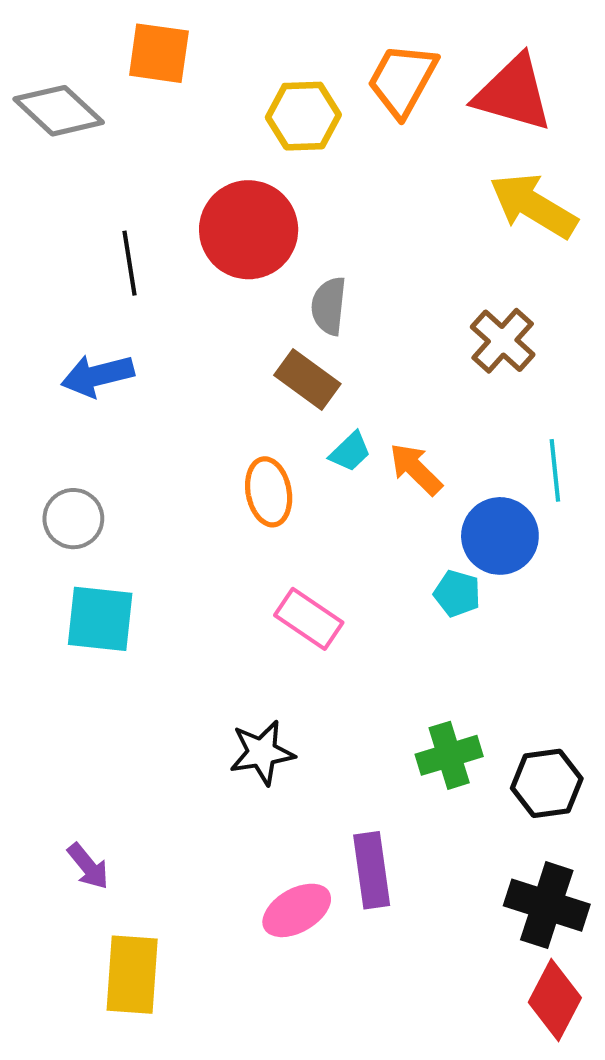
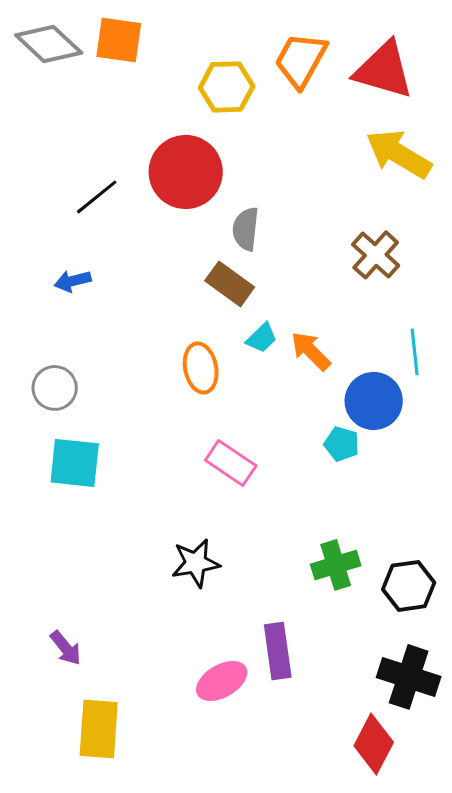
gray diamond: (59, 111) -> (49, 44), moved
black line: (130, 263) -> (97, 197), turned 60
blue arrow: (97, 376) -> (73, 281), size x0.7
red diamond: (555, 1000) -> (374, 744), moved

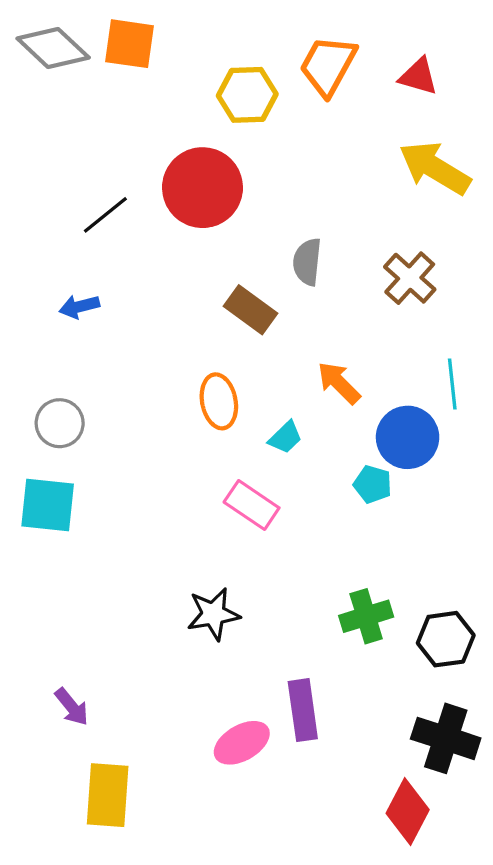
red triangle: (384, 70) -> (418, 76), size x0.6
gray semicircle: (246, 229) -> (307, 262), moved
cyan trapezoid: (262, 338) -> (285, 437), moved
cyan square: (75, 463) -> (48, 505), moved

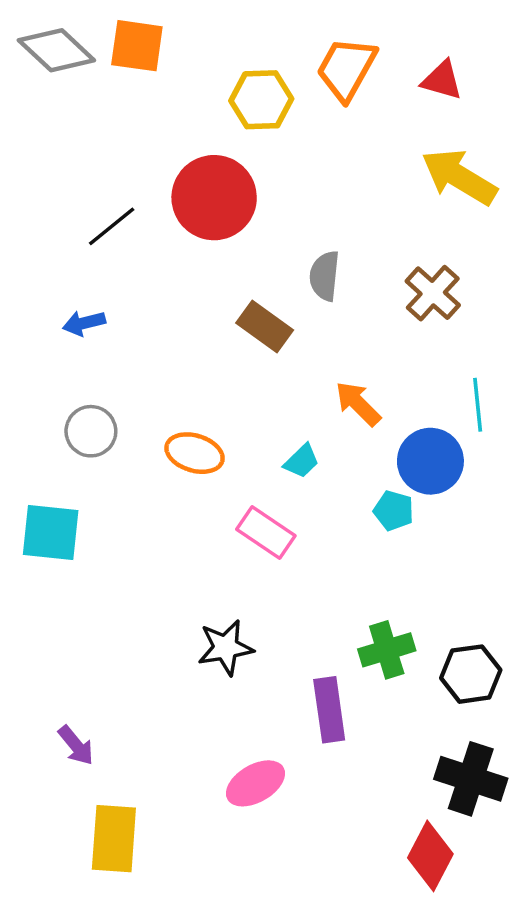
orange ellipse: (219, 401) -> (195, 453), moved, turned -62
gray circle: (60, 423) -> (91, 431), moved
purple rectangle: (303, 710) -> (329, 710), moved

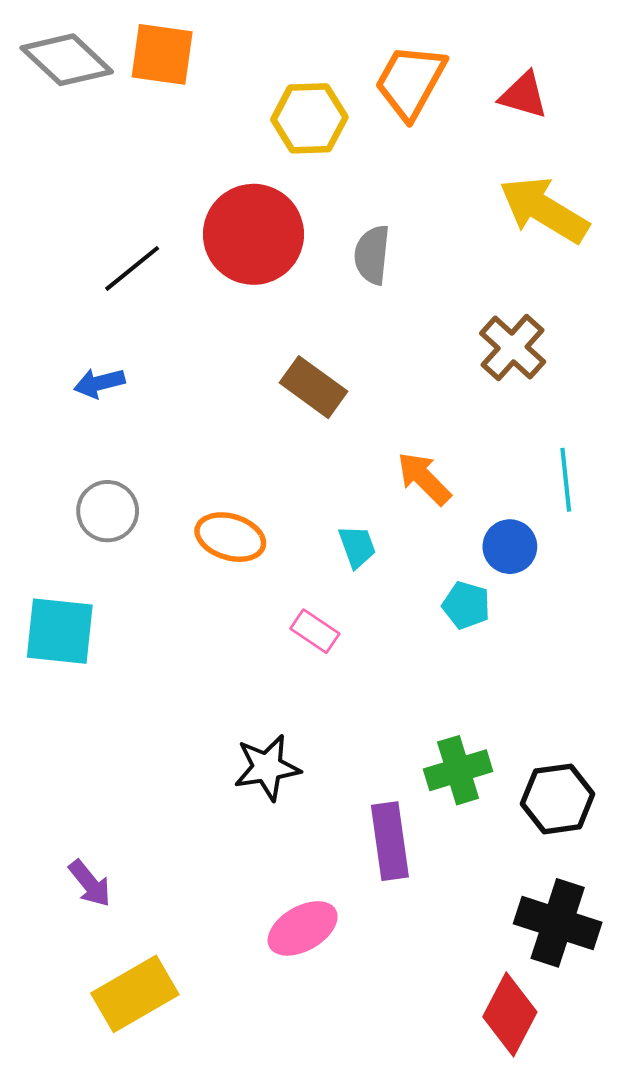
gray semicircle: (325, 276) -> (372, 255), moved
cyan trapezoid: (302, 461) -> (357, 547), turned -66
blue circle: (430, 461) -> (510, 547), size x0.7
pink rectangle: (266, 533) -> (315, 631), size x0.7
yellow rectangle: (114, 839) -> (135, 994), turned 56

